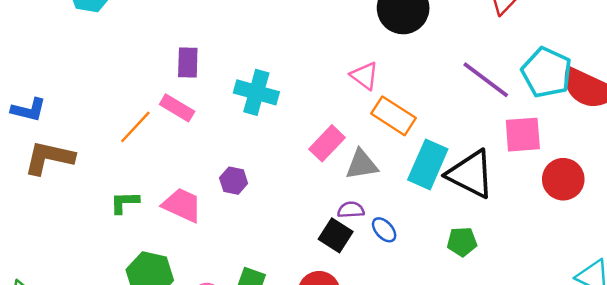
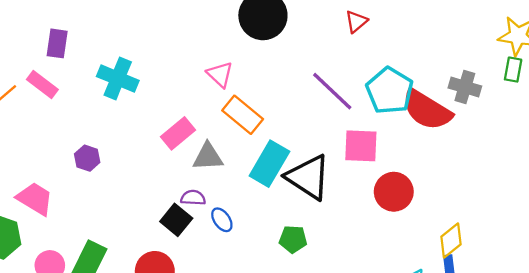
pink trapezoid: (182, 205) -> (35, 199), moved

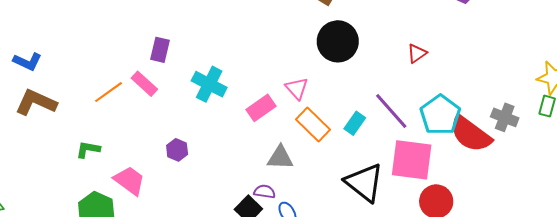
pink rectangle: (178, 133) -> (261, 108), moved
pink square: (361, 146) -> (412, 160), size x1.4
cyan rectangle: (269, 164) -> (355, 123), moved, size x0.6

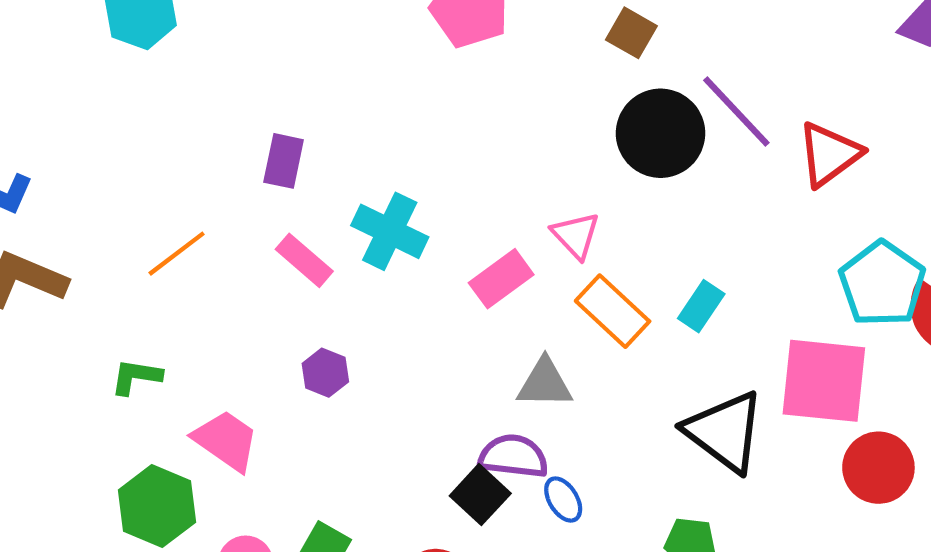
red triangle: (417, 53) -> (829, 154), size x1.6
pink rectangle: (144, 84) -> (304, 260), moved
purple line: (391, 111) -> (736, 112), moved
purple semicircle: (265, 192) -> (513, 456), size x1.5

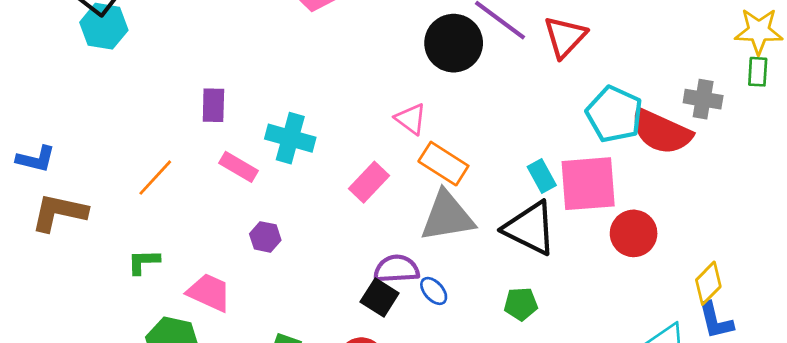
pink rectangle: (501, 279) -> (369, 182), moved
cyan rectangle: (701, 306) -> (542, 176), moved, turned -52
gray triangle: (545, 383) -> (447, 216), moved, size x1.5

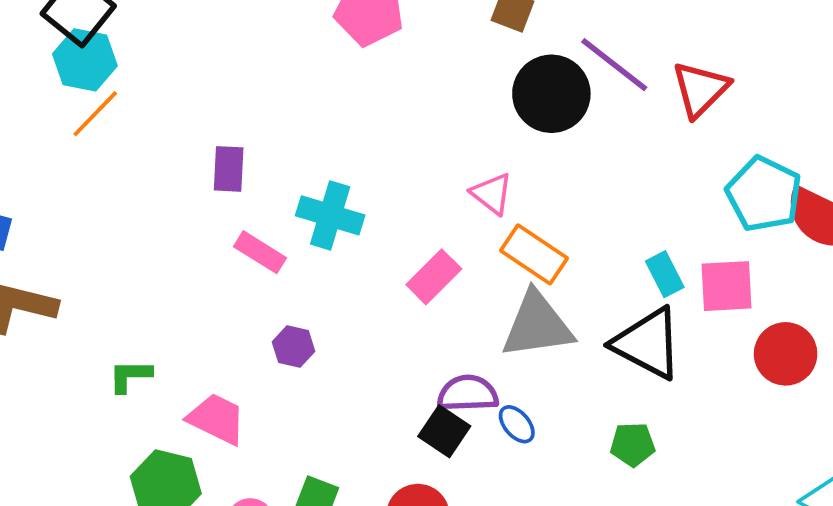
orange line: (155, 178) -> (95, 114), moved
pink square: (588, 184) -> (727, 286), size x0.7

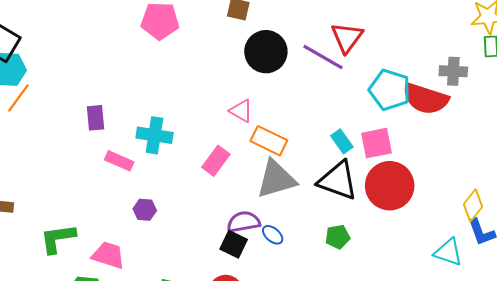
purple line: (614, 65) -> (323, 57), moved
red circle: (786, 354) -> (390, 186), moved, size x1.4
green L-shape: (130, 376) -> (58, 238), size x1.5

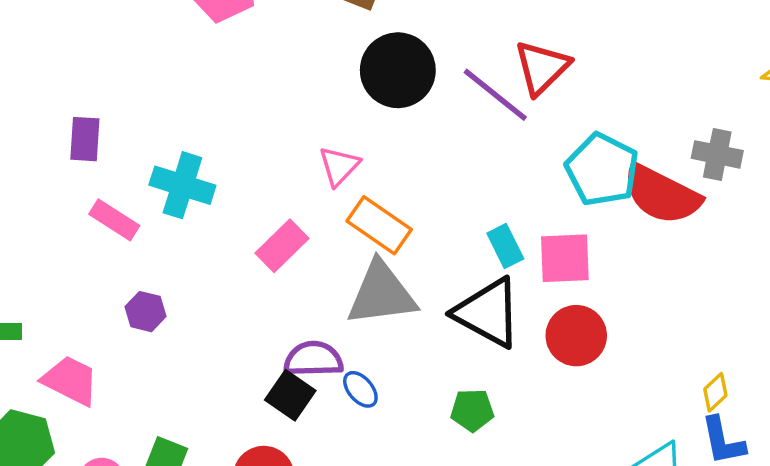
pink triangle: (241, 111) -> (339, 166), turned 35
red circle: (390, 186) -> (576, 336), size x0.7
yellow diamond: (473, 205) -> (715, 392), size x0.7

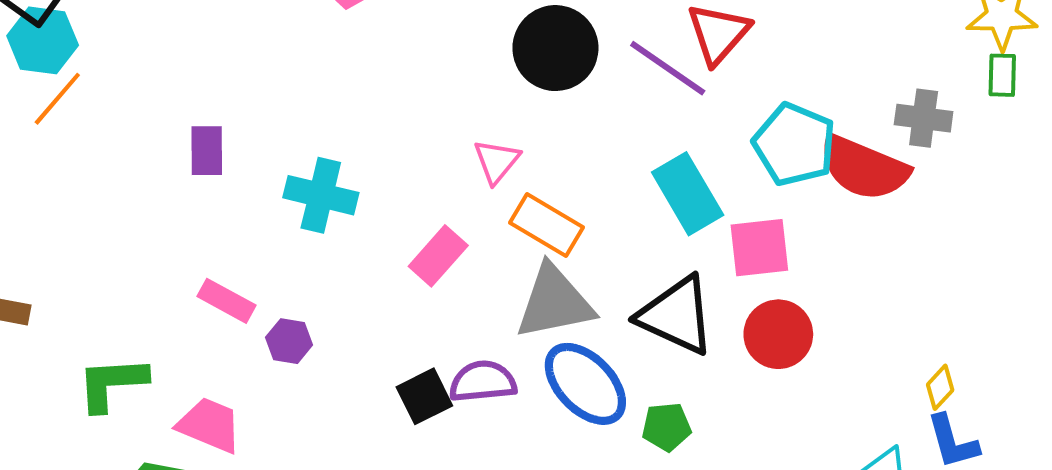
pink rectangle: (114, 220) -> (227, 301), moved
cyan rectangle: (505, 246) -> (688, 194), moved, size x1.6
blue ellipse: (360, 389) -> (585, 384), moved, size x2.0
black square: (290, 395) -> (424, 396), moved, turned 33

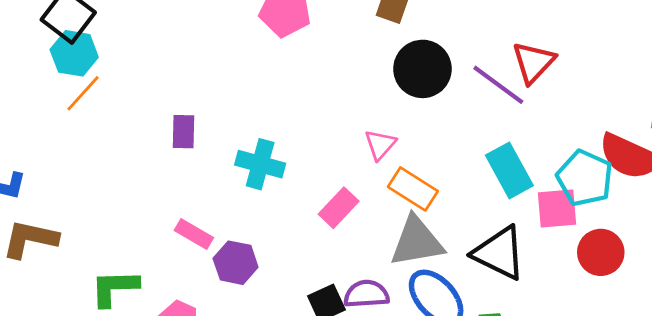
cyan pentagon: (794, 144) -> (585, 178), moved
red circle: (778, 334) -> (601, 252), moved
purple hexagon: (289, 341) -> (236, 263), size x1.4

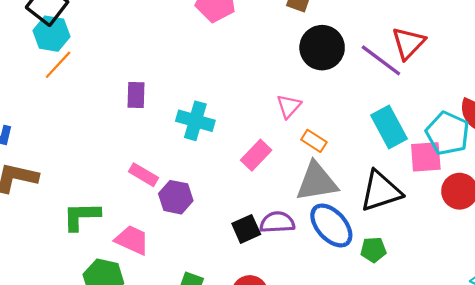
orange rectangle: (413, 189) -> (314, 141), size x0.7
black triangle: (499, 253) -> (381, 191), turned -45

